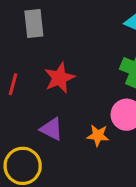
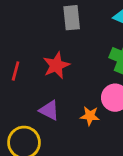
gray rectangle: (34, 23) -> (72, 18), moved

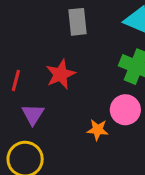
purple triangle: (49, 110) -> (33, 114), moved, turned 35

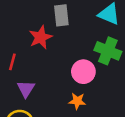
red star: (61, 74) -> (41, 37), moved
pink circle: (125, 110) -> (83, 72), moved

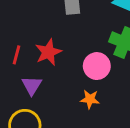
red star: (41, 37) -> (48, 52), moved

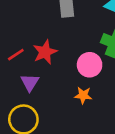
red line: (17, 55) -> (16, 55), turned 42

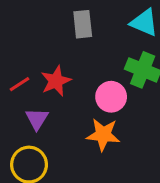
orange star: (83, 95) -> (103, 135), size x1.5

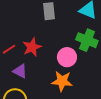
purple triangle: (37, 119) -> (20, 71), turned -35

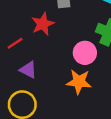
red star: (32, 47) -> (43, 24), moved

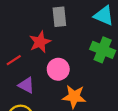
pink circle: (85, 53) -> (58, 69), moved

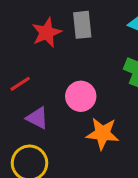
red star: (40, 42) -> (47, 33), moved

